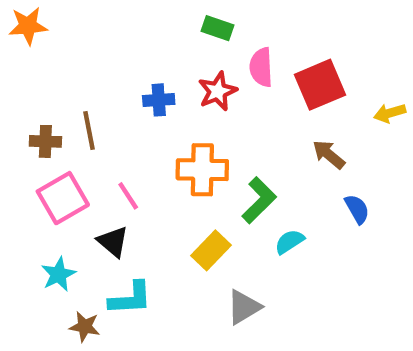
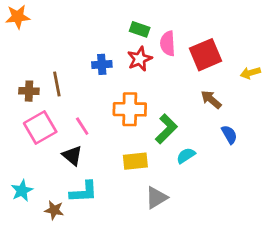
green rectangle: (218, 28) -> (140, 29), moved
yellow rectangle: (211, 250) -> (135, 161), turned 40
cyan star: (58, 274) -> (22, 191), moved

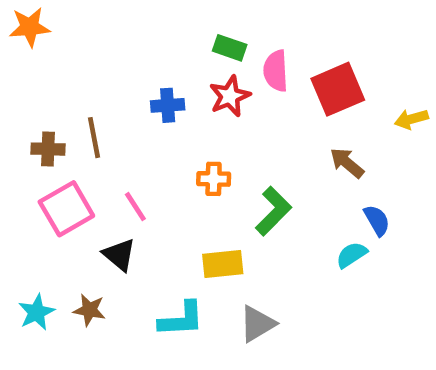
orange cross: (130, 109) -> (214, 179), size x0.6
cyan semicircle: (186, 156) -> (352, 255), moved
cyan L-shape: (84, 192) -> (181, 319), moved
brown star: (54, 210) -> (89, 310), moved

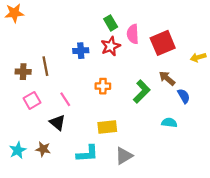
green rectangle: (230, 48) -> (111, 23), turned 40
pink square: (66, 209) -> (32, 100), size x0.7
green L-shape: (273, 211) -> (142, 92), moved
blue semicircle: (377, 220) -> (184, 96), moved
cyan semicircle: (352, 255) -> (169, 123), turned 40

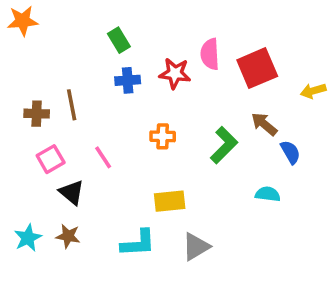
green rectangle: (111, 23) -> (119, 40), moved
red star: (111, 46) -> (175, 73), turned 30
black triangle: (57, 123) -> (72, 192), moved

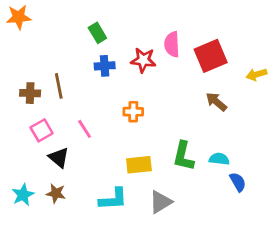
green L-shape: (224, 145) -> (183, 156), moved, turned 148
blue semicircle: (290, 152) -> (238, 182), moved

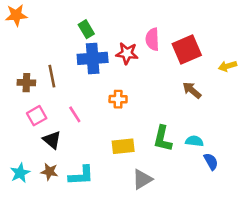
blue cross: (105, 66) -> (93, 58), size x1.6
cyan L-shape: (113, 199) -> (81, 175), moved

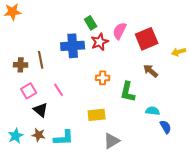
green rectangle: (86, 29) -> (91, 23), moved
pink semicircle: (152, 39) -> (120, 31), turned 30
red star: (127, 53) -> (100, 42), turned -30
orange cross: (118, 99) -> (103, 78), moved
green L-shape: (163, 139) -> (128, 92), moved

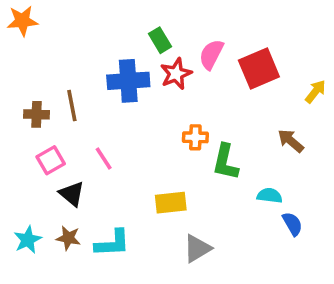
yellow arrow: (179, 52) -> (315, 91), turned 144
brown arrow: (151, 71) -> (291, 141), moved
orange cross: (103, 78) -> (195, 137), moved

